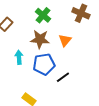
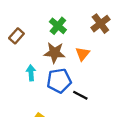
brown cross: (81, 13) -> (100, 24), turned 30
black line: (63, 77) -> (80, 95), turned 64

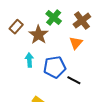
brown cross: (100, 24) -> (82, 21), moved
brown star: (55, 53) -> (38, 35), moved, turned 30

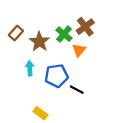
green cross: (54, 17) -> (64, 34), moved

